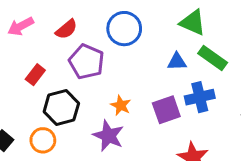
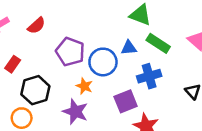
blue circle: (124, 29) -> (103, 62), moved
purple pentagon: (86, 62) -> (70, 52), moved
purple square: (166, 110) -> (126, 101), moved

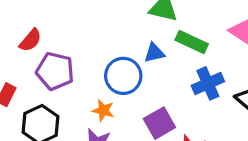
purple pentagon: (70, 52) -> (55, 71), moved
blue cross: (149, 76) -> (208, 83), moved

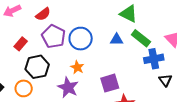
blue circle: (123, 76) -> (81, 39), moved
blue cross: (208, 83) -> (154, 59), moved

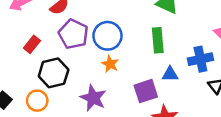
green rectangle: (141, 38) -> (158, 40), moved, turned 48
blue triangle: (117, 40) -> (170, 74), moved
orange star: (77, 67) -> (110, 64), moved

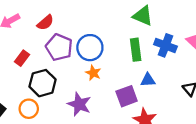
blue cross: (200, 59) -> (165, 45), moved, turned 35

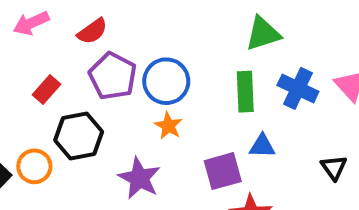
green triangle: (143, 16) -> (263, 34), turned -45
orange circle: (29, 109) -> (34, 166), moved

